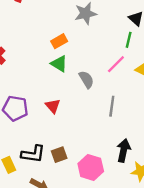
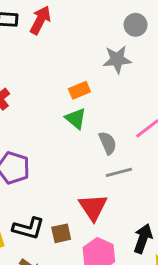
red triangle: (53, 106) -> (93, 207), moved, size x1.5
gray line: (112, 106) -> (119, 172), moved, turned 60

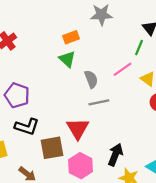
black L-shape: (28, 228) -> (27, 127), moved
brown square: (61, 233) -> (52, 148), size x1.5

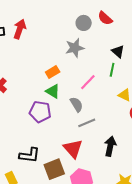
pink line: (123, 69) -> (88, 82), moved
purple pentagon: (17, 95) -> (40, 112), moved
black arrow: (115, 155) -> (110, 146), moved

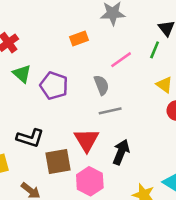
green triangle: (53, 91) -> (22, 74), moved
black arrow: (110, 146) -> (121, 152), moved

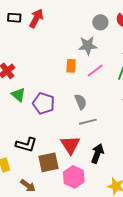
orange rectangle: (79, 39) -> (71, 66), moved, turned -64
pink line: (121, 60) -> (95, 70), moved

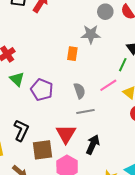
pink line: (95, 70) -> (108, 85), moved
black L-shape: (26, 145) -> (21, 130), turned -85

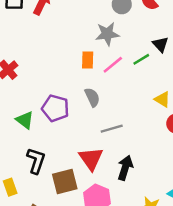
green line: (123, 65) -> (141, 59), moved, turned 40
green triangle: (17, 79) -> (25, 120), moved
pink line: (108, 85) -> (113, 65), moved
gray semicircle: (79, 91) -> (92, 97), moved

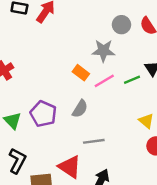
orange rectangle: (88, 60) -> (81, 73), turned -63
gray semicircle: (92, 97) -> (80, 109), turned 48
red triangle: (91, 159) -> (70, 167), turned -30

